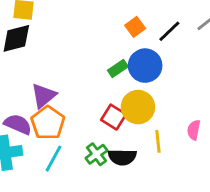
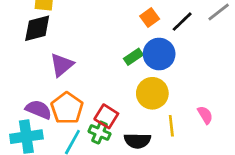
purple triangle: (44, 96) -> (62, 65), moved
red square: (114, 117) -> (106, 116), moved
pink semicircle: (194, 130) -> (205, 115), turned 138
green cross: (96, 154) -> (100, 133), moved, turned -30

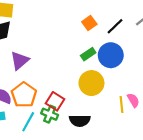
blue circle: (159, 54) -> (111, 55), moved
green rectangle: (133, 57) -> (88, 54), moved
yellow line: (171, 126) -> (121, 104), moved

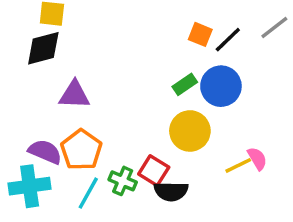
orange square: (89, 23) -> (200, 34), moved, turned -32
purple triangle: (20, 61) -> (74, 95), turned 42
red square: (55, 101) -> (154, 171), moved
yellow line: (121, 104) -> (238, 165), turned 70

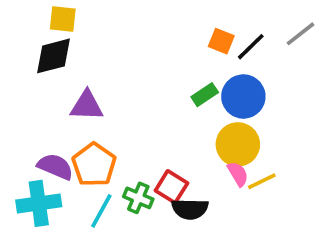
yellow circle: (190, 131) -> (238, 144), moved
pink semicircle: (257, 159) -> (238, 174), moved

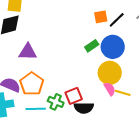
orange square: (221, 41) -> (101, 17), turned -32
yellow line: (262, 181) -> (123, 93), turned 42
red square: (171, 187) -> (74, 96), turned 36
cyan line: (101, 211) -> (36, 109), turned 60

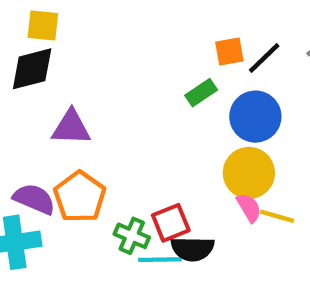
green rectangle: (92, 46) -> (201, 93), moved
cyan line: (36, 109) -> (160, 260), moved

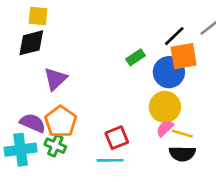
orange square: (229, 51) -> (184, 56), moved, size x1.5
purple triangle: (71, 127) -> (55, 79), turned -45
pink semicircle: (249, 208) -> (165, 128), turned -102
green cross: (132, 236) -> (55, 146), moved
black semicircle: (192, 249) -> (182, 154), moved

